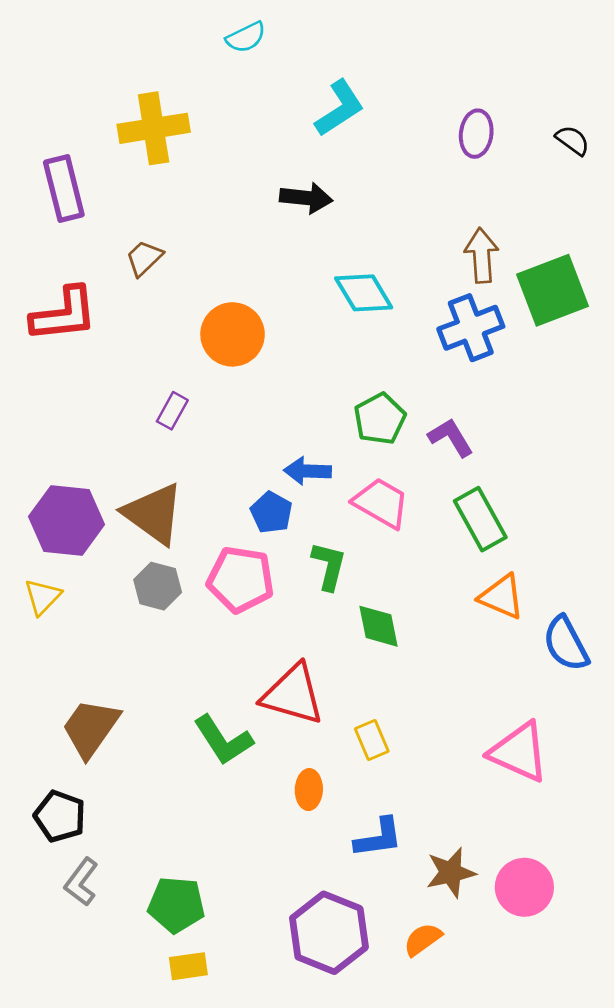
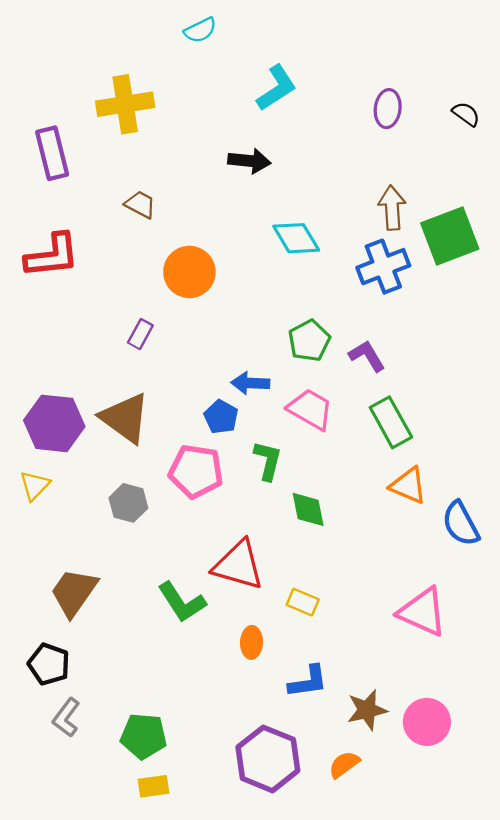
brown trapezoid: (144, 258) -> (140, 204), moved, turned 72
gray hexagon: (158, 586) -> (128, 503), moved
yellow rectangle: (372, 740) -> (303, 602), turned -44

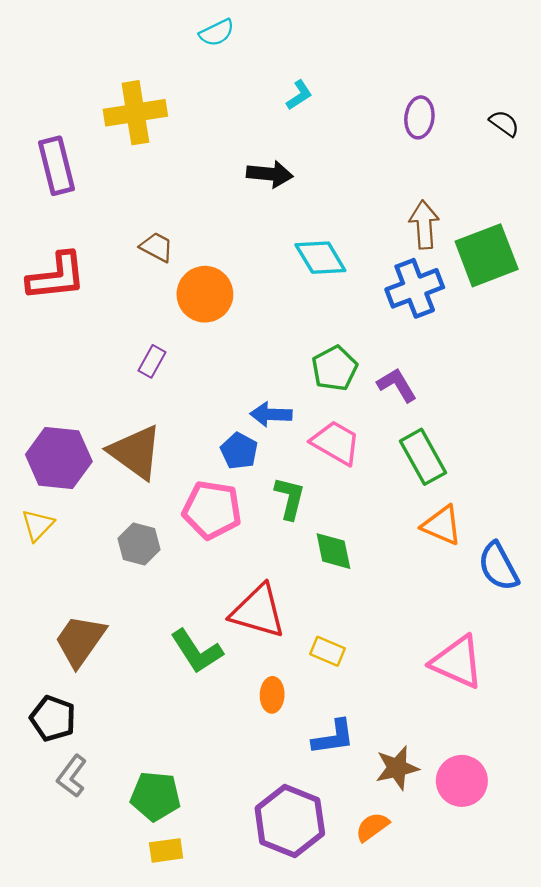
cyan L-shape: (277, 88) -> (299, 95), size x0.6
brown trapezoid: (140, 204) -> (157, 247), moved

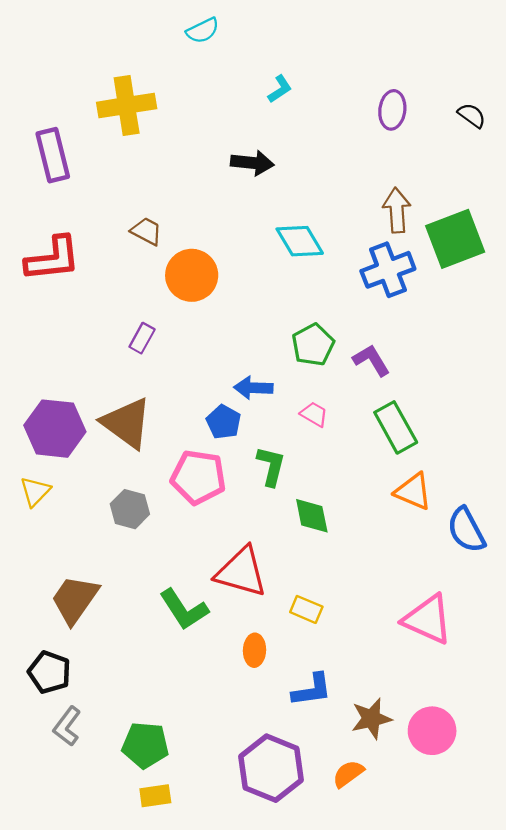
pink trapezoid: (336, 443) -> (314, 414), size x0.6

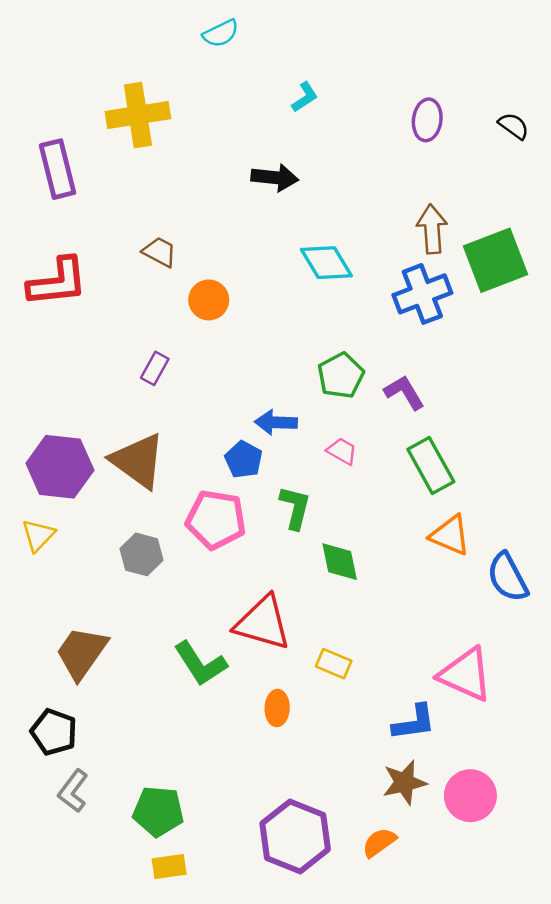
orange circle: (192, 275) -> (209, 300), size x0.7
blue L-shape: (312, 690) -> (414, 722), moved

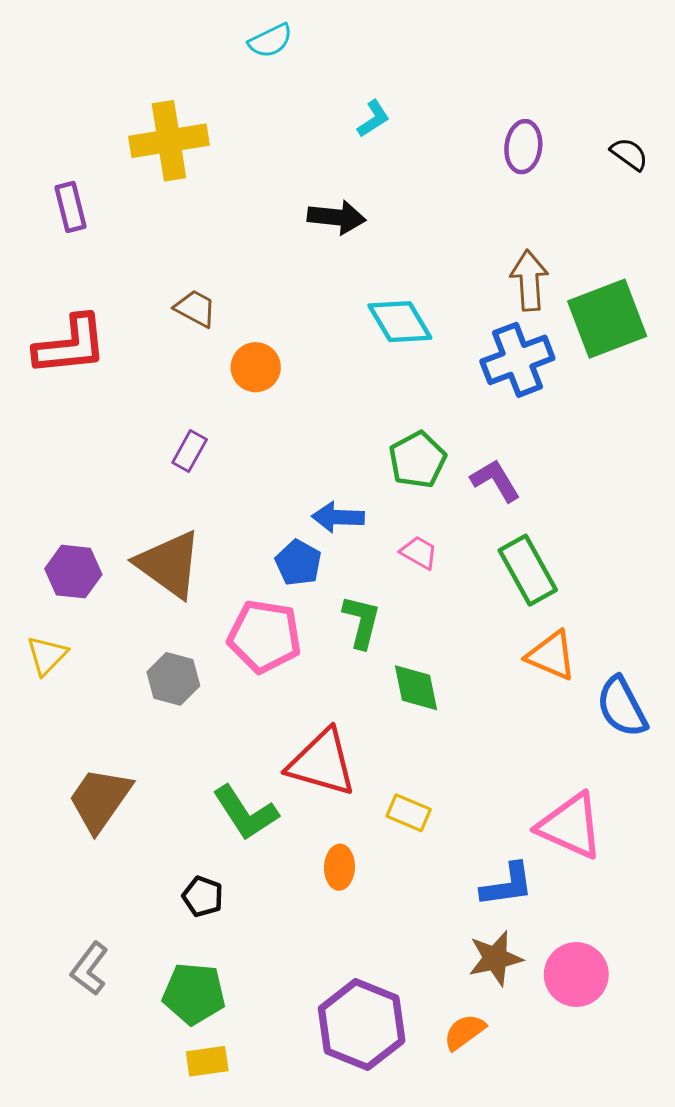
purple rectangle: (57, 169) -> (70, 207), size x0.7
purple hexagon: (60, 467) -> (73, 572), size x0.7
black pentagon: (54, 732) -> (203, 897), moved, size x0.7

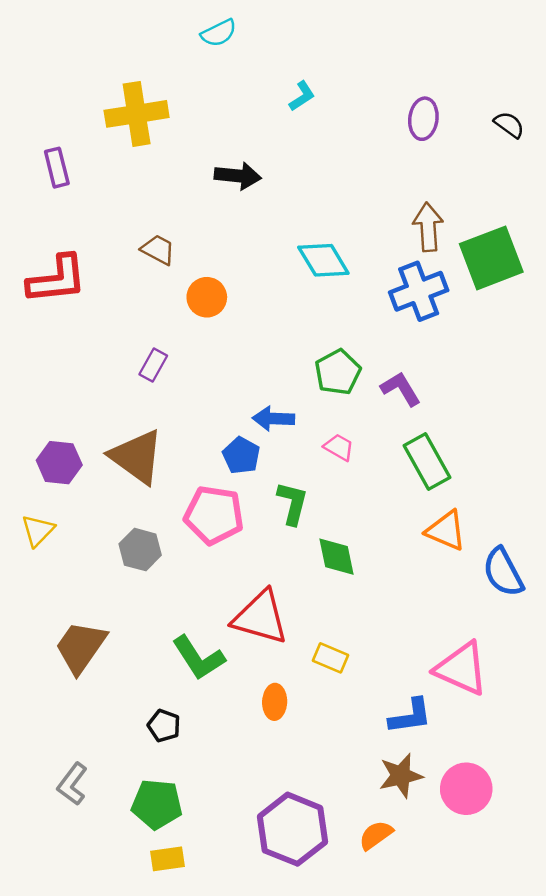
black arrow: (337, 217) -> (238, 176), moved

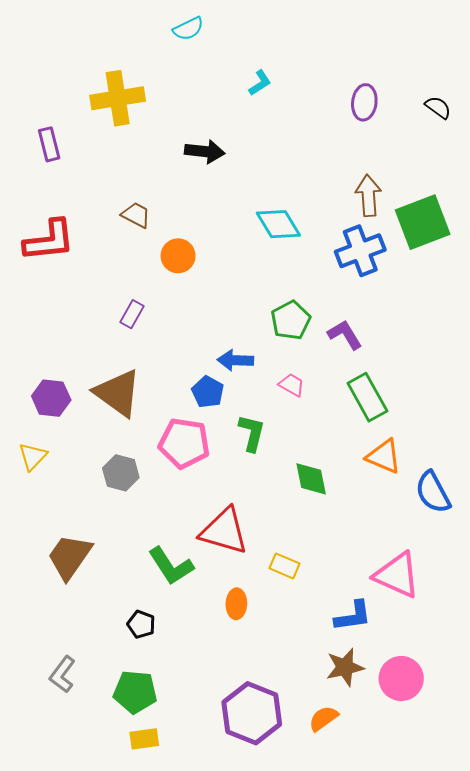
green diamond: (337, 557) -> (311, 479), moved

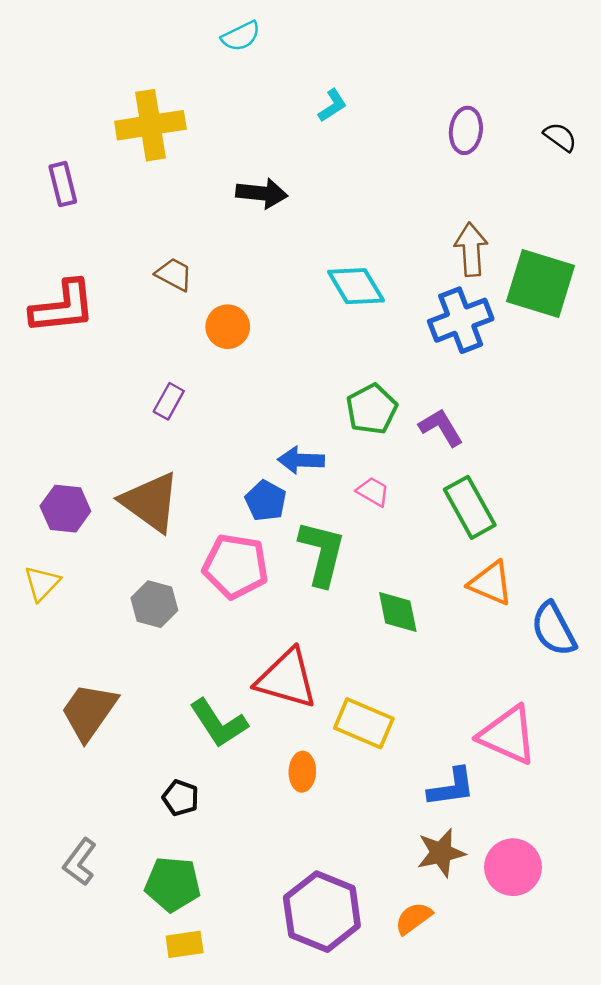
green square: (423, 222) -> (540, 284), turned 38
green L-shape: (252, 433) -> (322, 553), size x1.4
yellow rectangle: (285, 566) -> (364, 723), size x1.5

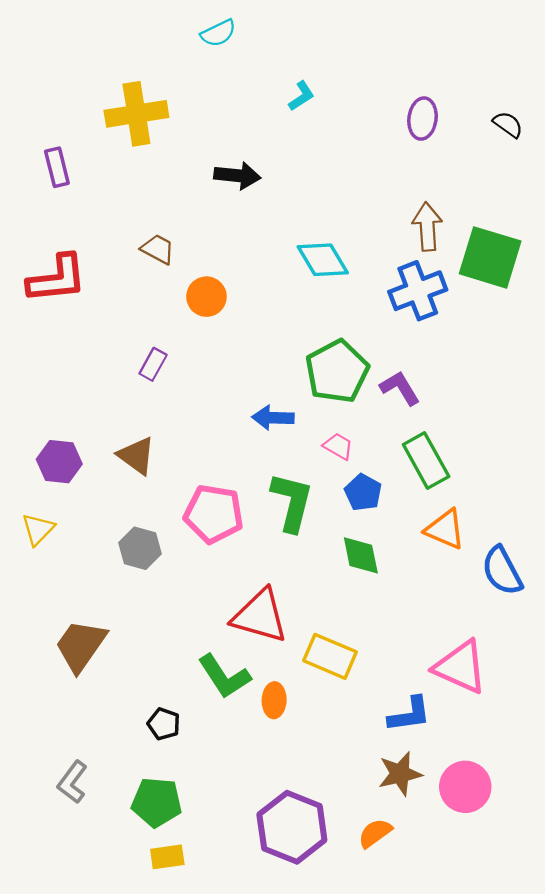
green pentagon: (372, 409) -> (337, 371), size x1.4
blue pentagon: (266, 501) -> (363, 492), moved
brown triangle: (150, 502) -> (136, 456), size x0.7
green L-shape: (219, 723) -> (224, 676), moved

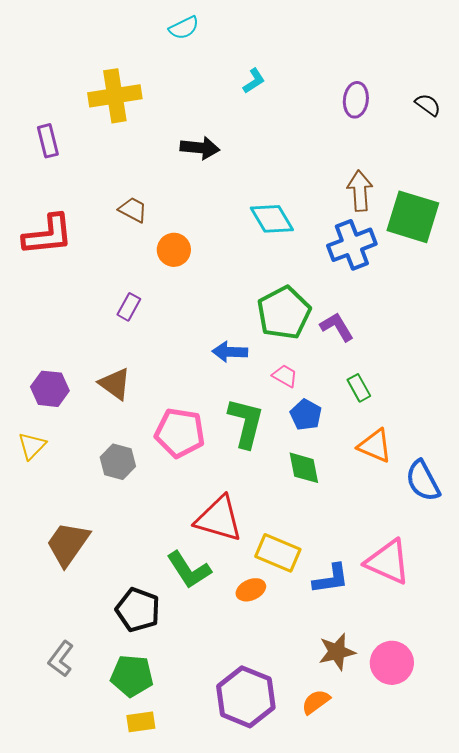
green rectangle: (426, 460) -> (359, 388), size x0.6
orange ellipse: (274, 700) -> (251, 590), moved, turned 64
blue L-shape: (409, 714) -> (331, 579), moved
black pentagon: (164, 724) -> (138, 610), size x1.6

